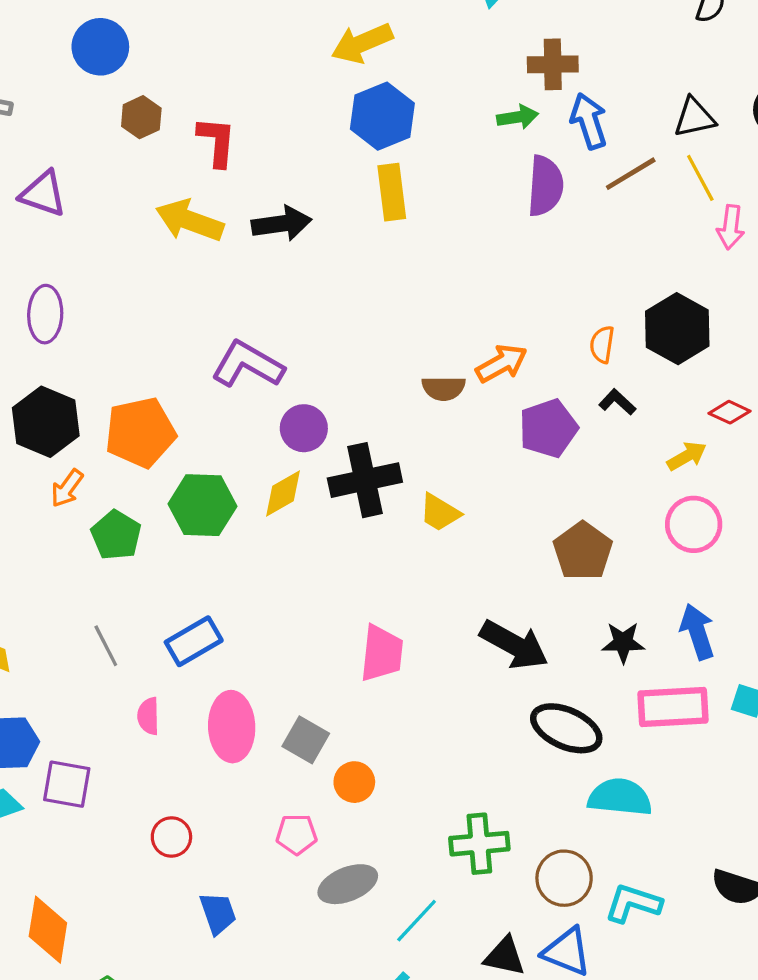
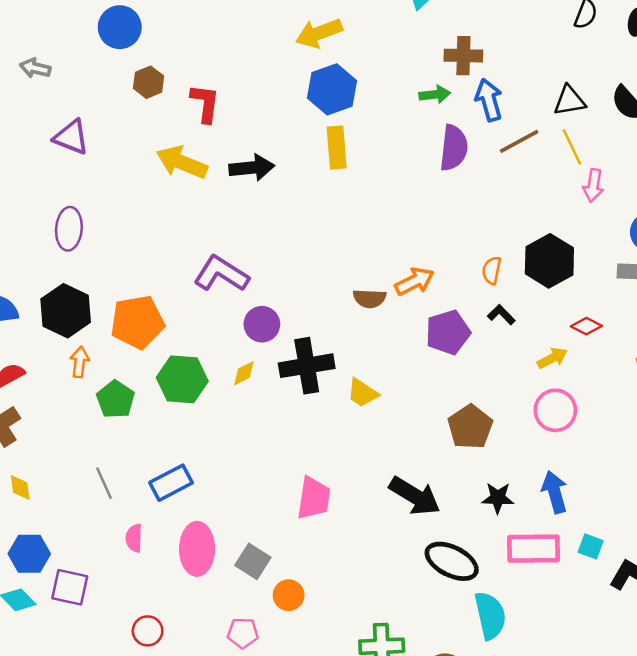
orange arrow: (67, 488) -> (80, 362), turned 148
yellow diamond: (283, 493) -> (244, 373), size x0.7
cyan semicircle: (620, 797) -> (490, 616), turned 69

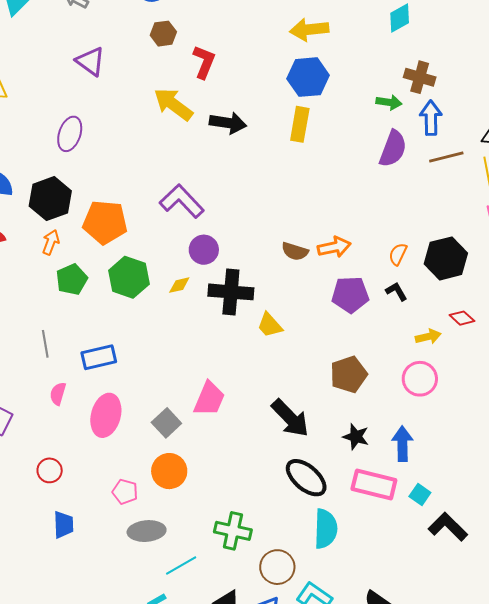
gray square: (253, 561) -> (166, 423), moved
orange circle: (289, 595) -> (169, 471), size x1.4

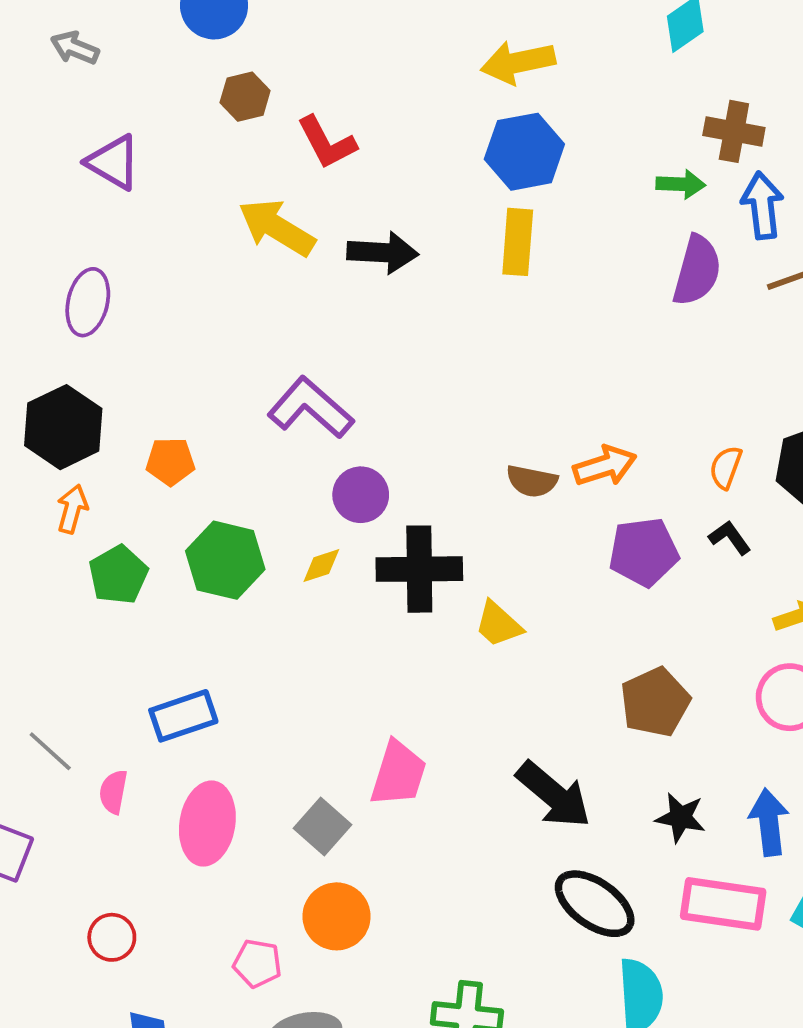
red L-shape: (204, 62) -> (327, 142), turned 136
orange pentagon: (105, 222) -> (170, 462), size x0.6
gray line: (45, 344) -> (50, 751), moved, turned -32

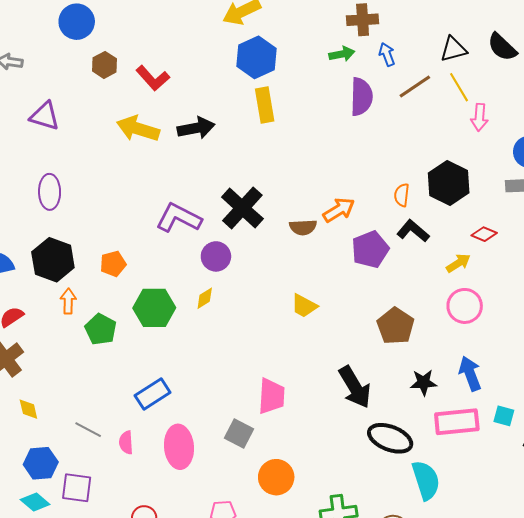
blue arrow: (762, 205) -> (387, 54), size x0.7
black L-shape: (730, 538) -> (413, 231), size x1.4
black cross: (419, 569) -> (242, 208), moved, turned -33
black arrow: (554, 795) -> (355, 387), turned 33
orange circle: (337, 916) -> (276, 477), moved

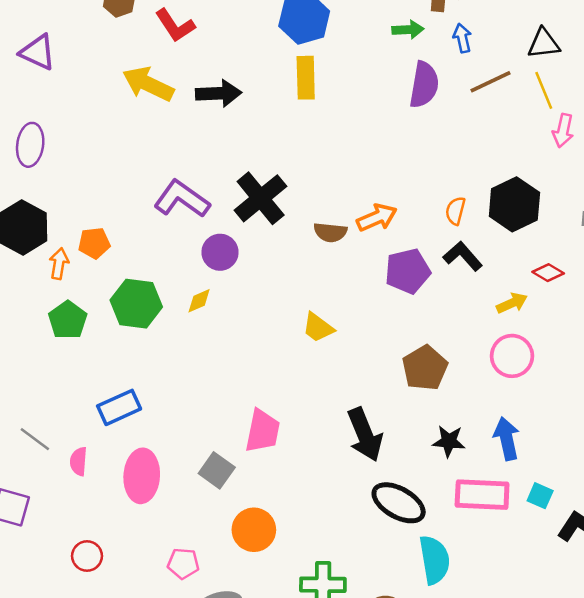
orange arrow: (68, 301) -> (59, 264), moved

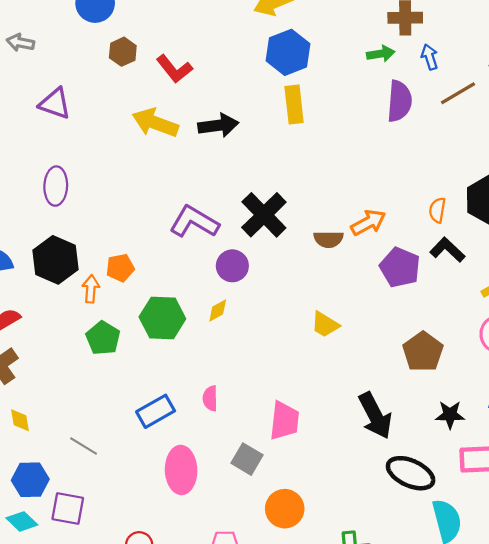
purple pentagon: (408, 271) -> (400, 267), turned -30
pink semicircle: (79, 461) -> (210, 398), moved

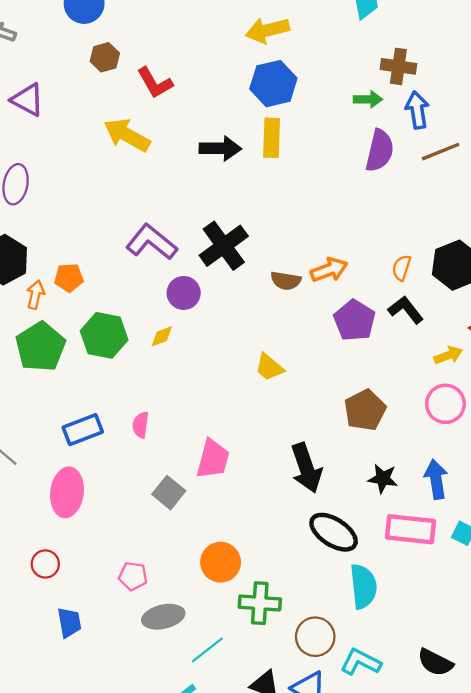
blue arrow: (430, 57) -> (417, 110), size x1.4
black arrow: (218, 125) -> (220, 148), moved
green pentagon: (103, 338) -> (40, 347), size x1.4
pink ellipse: (181, 470) -> (67, 492), moved
orange circle: (285, 509) -> (221, 562), moved

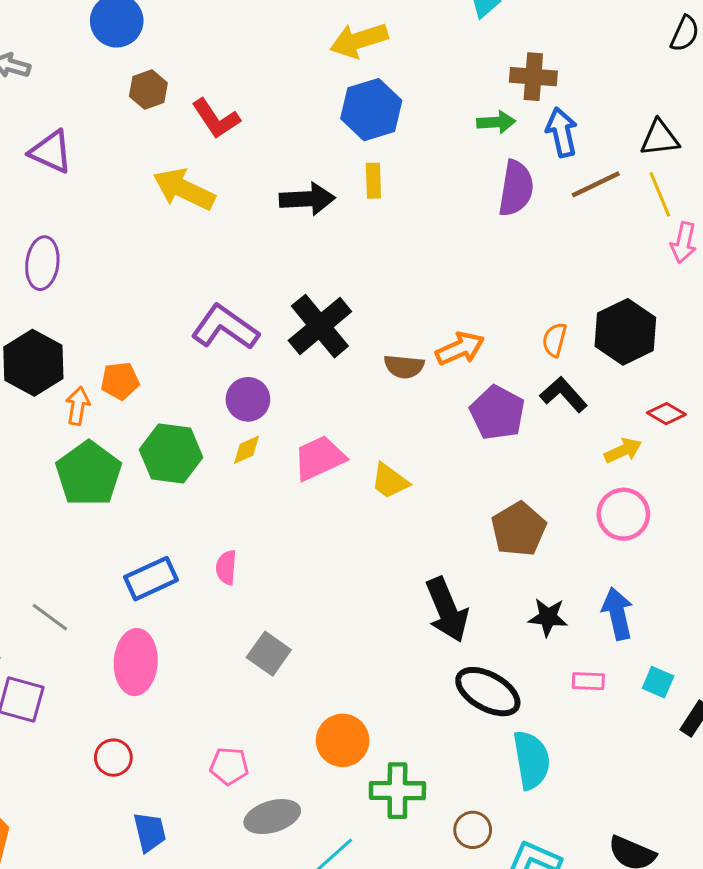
yellow rectangle: (272, 138) -> (373, 181), size x0.7
purple circle: (184, 293) -> (248, 399), moved
pink trapezoid: (213, 459) -> (319, 458), moved, turned -126
pink rectangle: (411, 529) -> (588, 681), size x0.5
brown circle: (315, 637) -> (473, 830), size x0.7

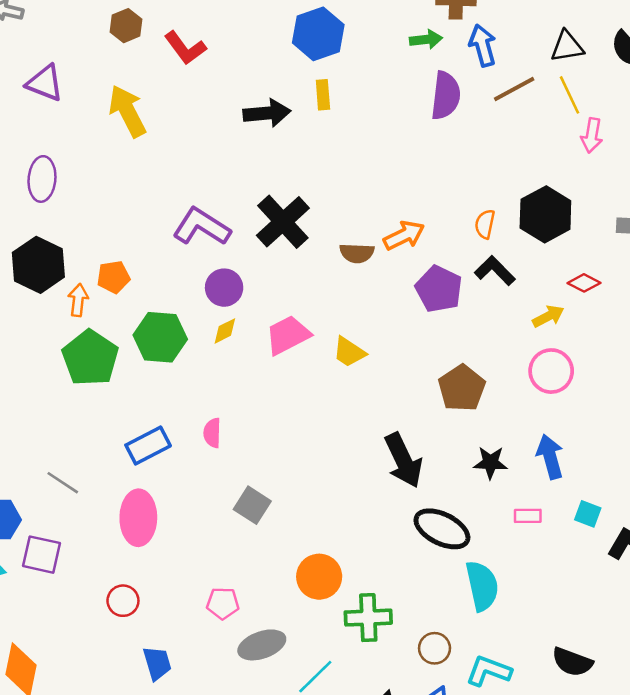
yellow arrow: (184, 189) -> (127, 111), moved, turned 40

